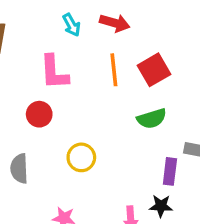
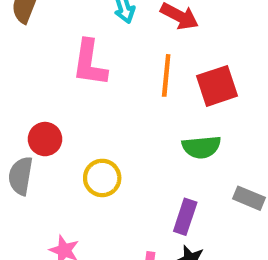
red circle: (39, 114) -> (45, 139), moved
purple rectangle: (170, 171) -> (185, 217), moved

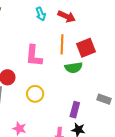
pink L-shape: (90, 63) -> (34, 56), moved
green semicircle: (201, 147) -> (74, 68), moved

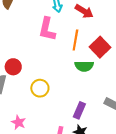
red square: (86, 48) -> (100, 47), turned -30
pink L-shape: (34, 56) -> (47, 29), moved

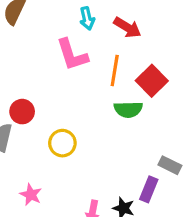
pink L-shape: (47, 29) -> (72, 55), turned -30
purple rectangle: (79, 110) -> (149, 189), moved

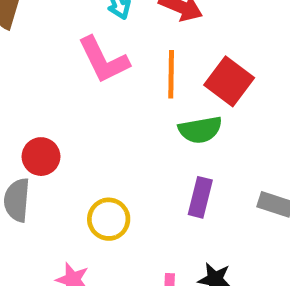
yellow circle: (62, 143) -> (109, 219), moved
purple rectangle: (149, 189) -> (200, 197), moved

